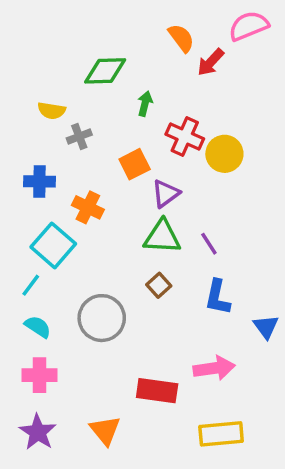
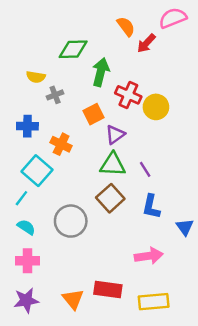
green arrow: (145, 104) -> (101, 72), size x1.6
brown square: (159, 285) -> (110, 198), size x1.6
red rectangle: (157, 391) -> (108, 290), moved
purple star: (38, 432) -> (26, 300), turned 30

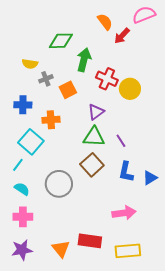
orange square: (93, 114) -> (68, 90), moved
orange cross: (61, 144) -> (51, 120), turned -30
blue triangle: (185, 227) -> (150, 178), moved, turned 35

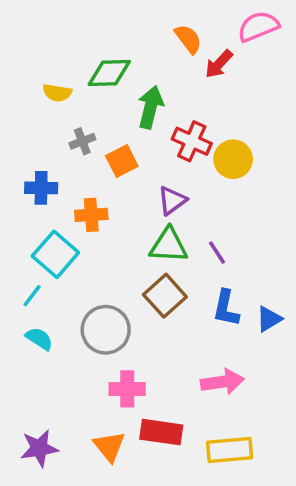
yellow semicircle: (30, 64) -> (57, 93), moved
pink cross: (23, 217) -> (127, 389), moved

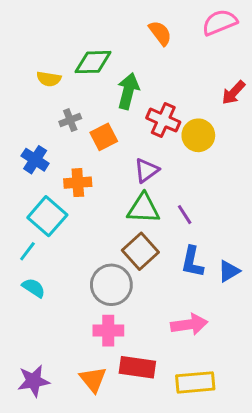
red arrow: (219, 64) -> (233, 93), moved
blue cross: (41, 188) -> (35, 160), turned 32
gray circle: (106, 330) -> (111, 285), moved

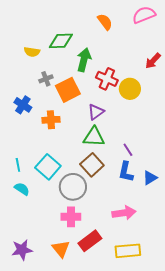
orange square: (104, 137) -> (68, 90), size x1.4
purple line: (185, 215) -> (128, 150), moved
cyan square: (47, 216) -> (48, 167), moved
cyan line: (27, 251) -> (18, 165), turned -48
red rectangle: (137, 367) -> (90, 241), turned -45

